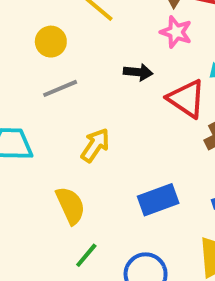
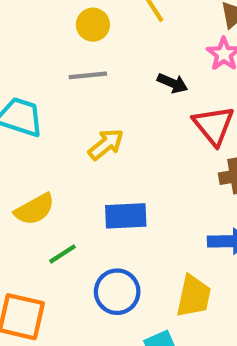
blue rectangle: (158, 200) -> (126, 216), moved
yellow semicircle: (70, 205) -> (35, 209), moved, turned 69

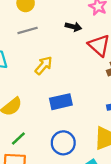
green line: (62, 254) -> (18, 139), moved

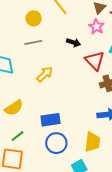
blue rectangle: (61, 102) -> (50, 120), moved

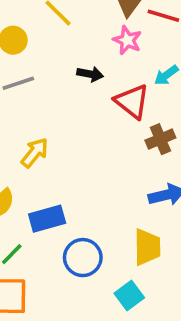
yellow arrow: (45, 74) -> (35, 153), moved
blue rectangle: (50, 120) -> (47, 219), moved

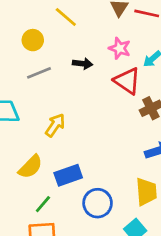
pink star: (127, 40) -> (120, 48), moved
black arrow: (90, 74) -> (83, 64), moved

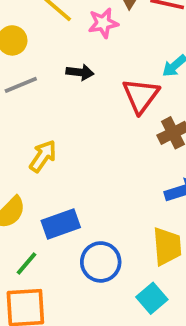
pink star: (120, 48) -> (103, 23), moved, turned -30
red triangle: (127, 81) -> (141, 96), turned 32

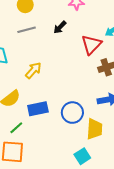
black arrow: (80, 72) -> (60, 27), turned 120
blue circle: (101, 262) -> (72, 113), moved

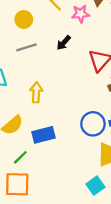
yellow arrow: (33, 70) -> (36, 92), turned -36
blue circle: (72, 113) -> (93, 124), moved

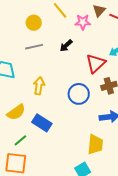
blue circle: (93, 124) -> (79, 94), moved
blue rectangle: (43, 135) -> (42, 123), turned 42

